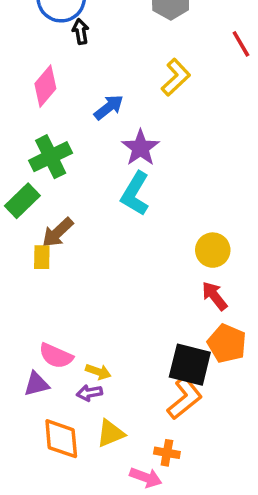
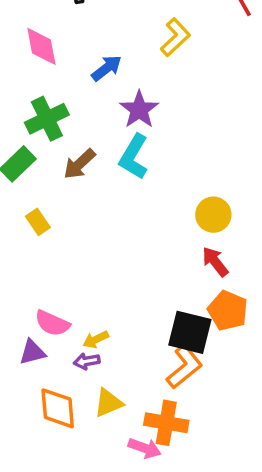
pink diamond: (45, 86) -> (41, 46), turned -51
brown arrow: (58, 232) -> (79, 164), moved
yellow rectangle: (42, 257) -> (38, 222), turned -35
yellow arrow: (98, 372) -> (96, 340), turned 135
orange cross: (167, 453) -> (166, 423), size x1.6

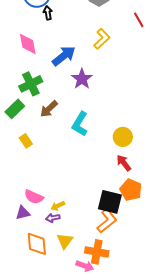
blue arrow: (107, 68) -> (64, 56), size x1.4
cyan L-shape: (134, 157) -> (80, 124), moved
yellow triangle: (108, 403) -> (65, 241), turned -30

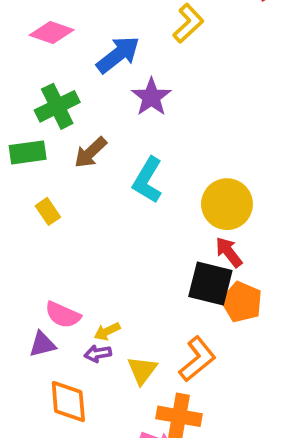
pink diamond: (28, 44) -> (52, 32), turned -60
green rectangle: (15, 109) -> (28, 152), turned 36
yellow circle: (123, 137) -> (227, 204), size x1.4
black square: (110, 202) -> (210, 283), moved
yellow triangle: (65, 241) -> (142, 370), moved

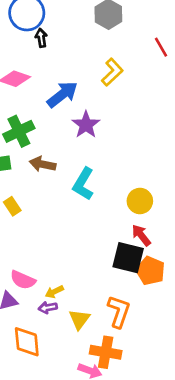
brown arrow: (90, 152) -> (43, 164), turned 55
yellow circle: (227, 204) -> (140, 201), size x0.7
orange L-shape: (197, 359) -> (119, 311), turned -32

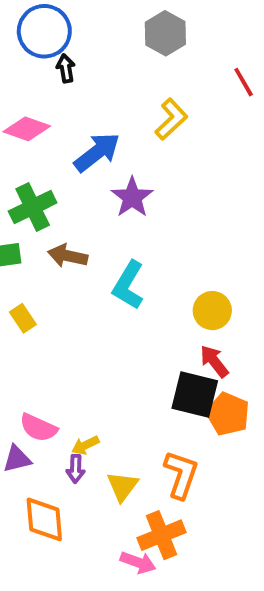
purple arrow: (48, 308) -> (76, 469), turned -78
orange cross: (106, 352) -> (161, 535), turned -32

